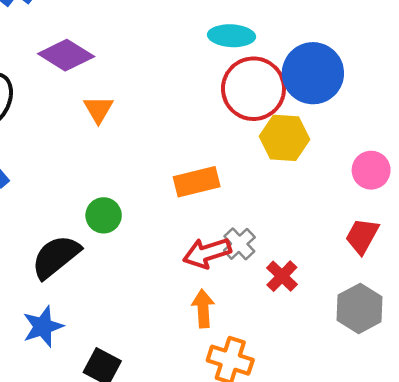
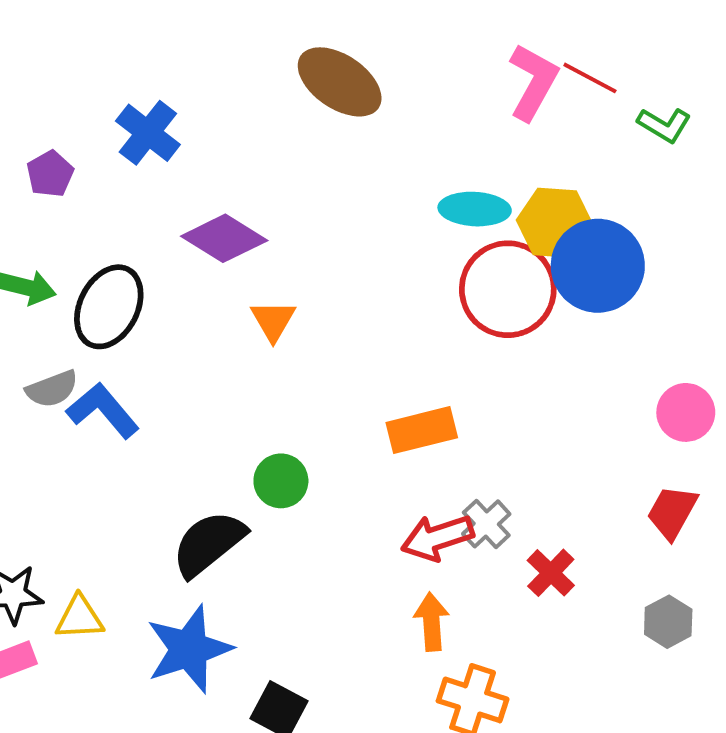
yellow hexagon: (285, 138) -> (555, 223), moved
gray hexagon: (359, 308) -> (668, 622), size x0.7
blue star: (43, 327) -> (189, 649), size x1.4

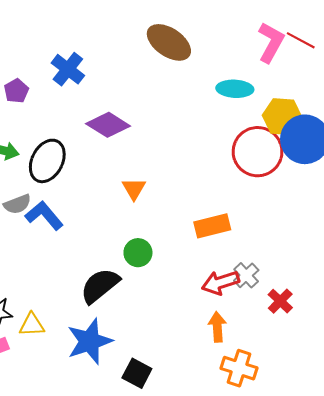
cyan ellipse: (475, 209) -> (235, 89), moved
orange triangle: (273, 321) -> (134, 189), moved

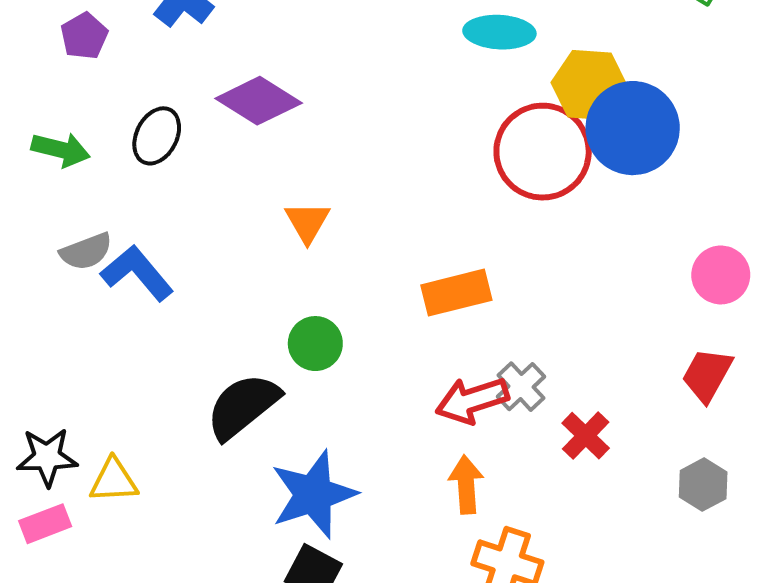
black ellipse: (47, 161) -> (157, 136), moved, size x0.7
blue star: (90, 341) -> (313, 494), moved

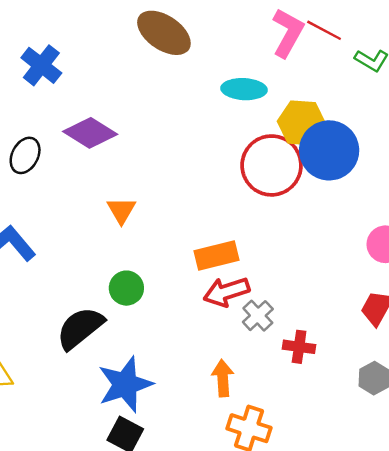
red arrow: (472, 400) -> (226, 292), moved
red cross: (586, 436) -> (299, 347), turned -36

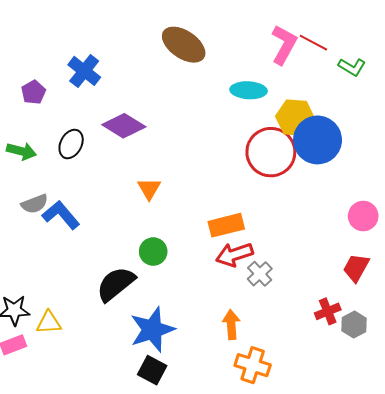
red cross: (299, 347) -> (328, 311), moved, turned -30

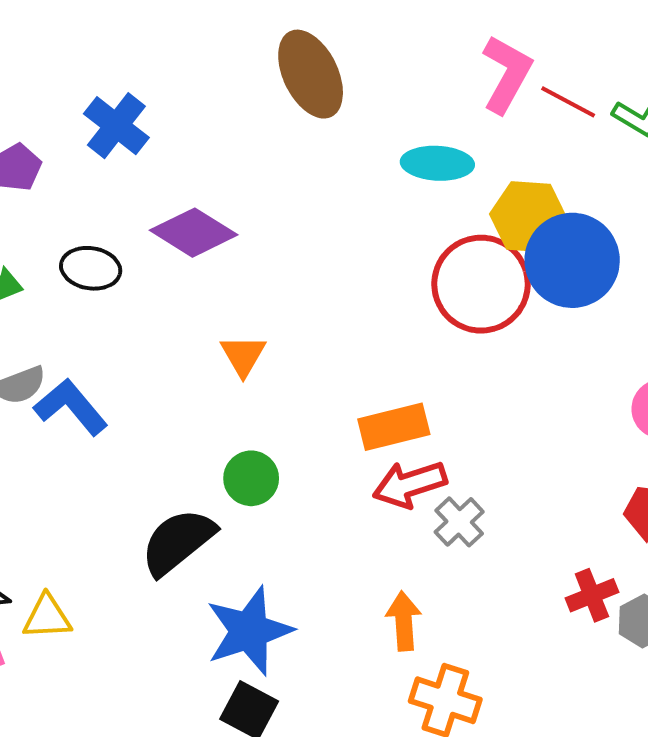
red line: (313, 43) -> (568, 102), moved
brown ellipse: (184, 45) -> (311, 74), turned 30
black ellipse: (71, 144) -> (91, 268), turned 72

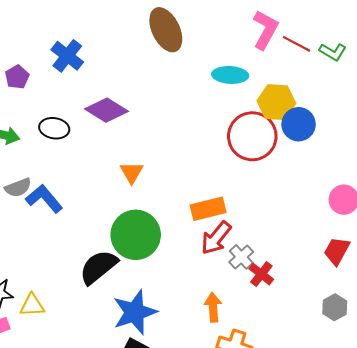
blue circle: (572, 260) -> (299, 124), size x0.7
green circle: (251, 478) -> (136, 235), size x1.8
red arrow: (410, 484) -> (216, 238), turned -33
red cross: (592, 595) -> (261, 274), moved, turned -30

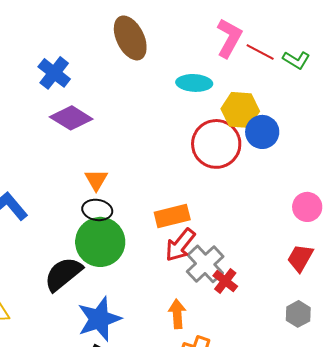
blue cross: (67, 56) -> (54, 73), moved
black ellipse: (54, 128) -> (97, 210), moved
gray cross: (241, 257) -> (205, 264), size x1.5

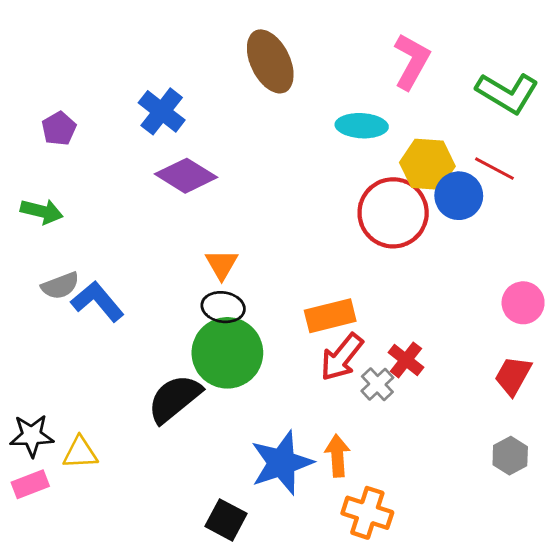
red line: (260, 52) -> (494, 169), moved
green L-shape: (296, 60) -> (507, 93), size x1.6
gray cross: (205, 264) -> (377, 384), size x0.6
red cross: (225, 281) -> (406, 360), moved
blue star: (99, 319) -> (282, 463), moved

